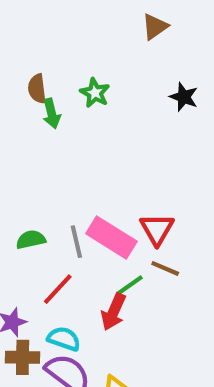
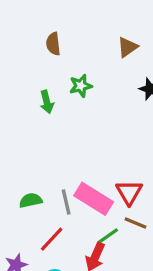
brown triangle: (155, 27) -> (127, 47), moved
brown semicircle: (37, 89) -> (53, 44), moved
green star: (95, 93) -> (81, 86), turned 30

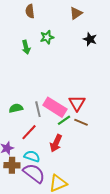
green line: (108, 236) -> (64, 120), moved

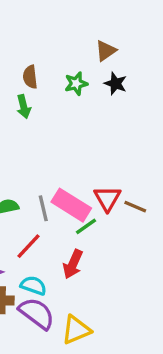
brown semicircle: (30, 11) -> (30, 77), moved
green star: (47, 37) -> (76, 84), moved
black star: (90, 39) -> (116, 84), moved
brown line: (81, 122) -> (135, 207), moved

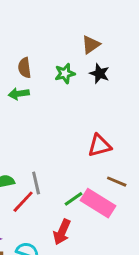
green arrow: (24, 107) -> (19, 94), turned 96
red triangle: (107, 198) -> (99, 146), moved, turned 45
pink rectangle: (71, 205) -> (98, 203), moved
red line: (29, 246) -> (23, 202), moved

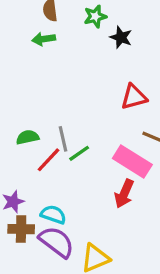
black star: (99, 73) -> (121, 37), moved
green line: (73, 199) -> (79, 153), moved
red arrow: (62, 232) -> (124, 194), moved

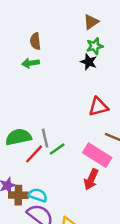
green star: (95, 16) -> (95, 46), moved
green semicircle: (28, 137) -> (18, 137), size x1.5
brown cross: (21, 229) -> (18, 195), moved

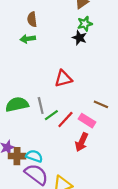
red triangle: (98, 107) -> (63, 79), moved
red line: (34, 154) -> (65, 119), moved
pink rectangle: (97, 155) -> (87, 121), size x0.7

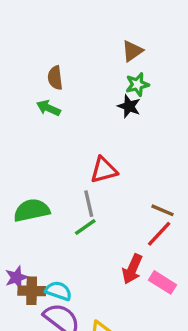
green arrow: (28, 39) -> (48, 108), turned 32
gray line: (41, 105) -> (89, 204), moved
red line: (65, 119) -> (159, 234), moved
pink rectangle: (87, 121) -> (162, 282), moved

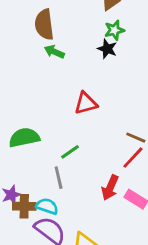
brown semicircle: (55, 78) -> (44, 24), size x1.5
green arrow: (48, 108) -> (54, 52), moved
gray line: (89, 204) -> (59, 178), moved

